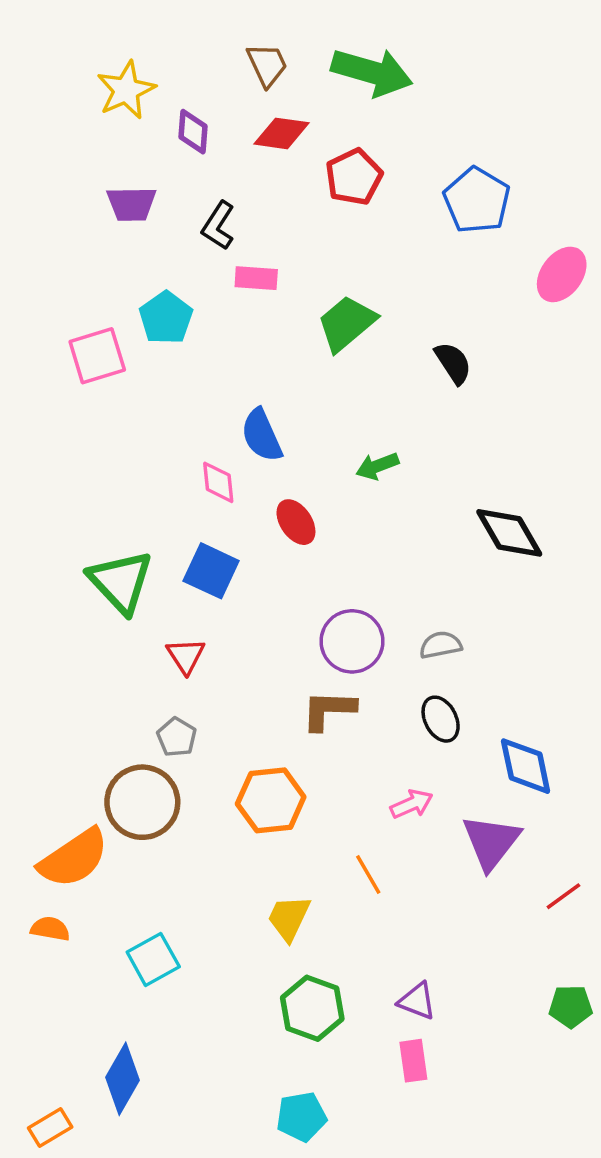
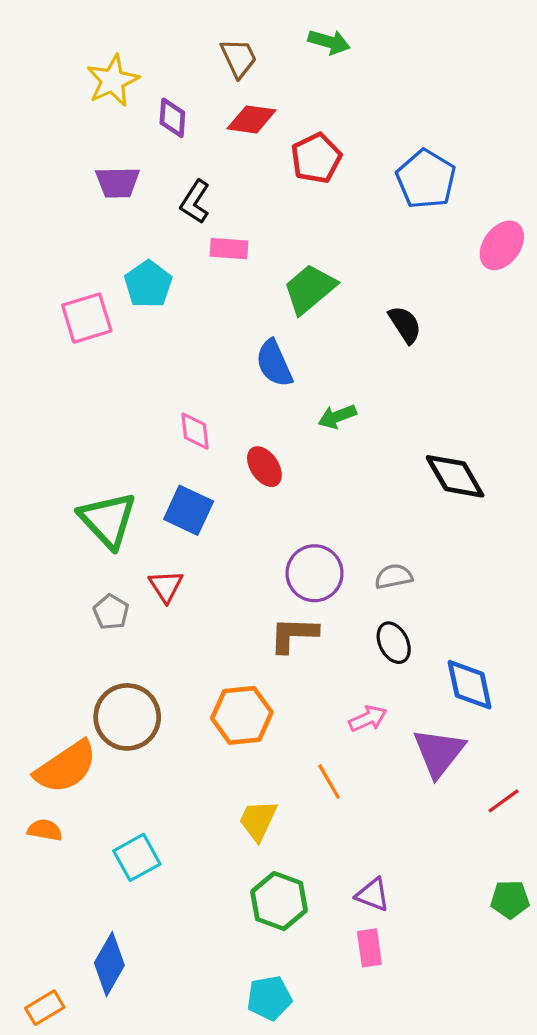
green arrow: (372, 72) -> (329, 42), moved, size x0.6
blue semicircle: (262, 435) -> (274, 363), moved
gray pentagon: (177, 737) -> (111, 612), moved

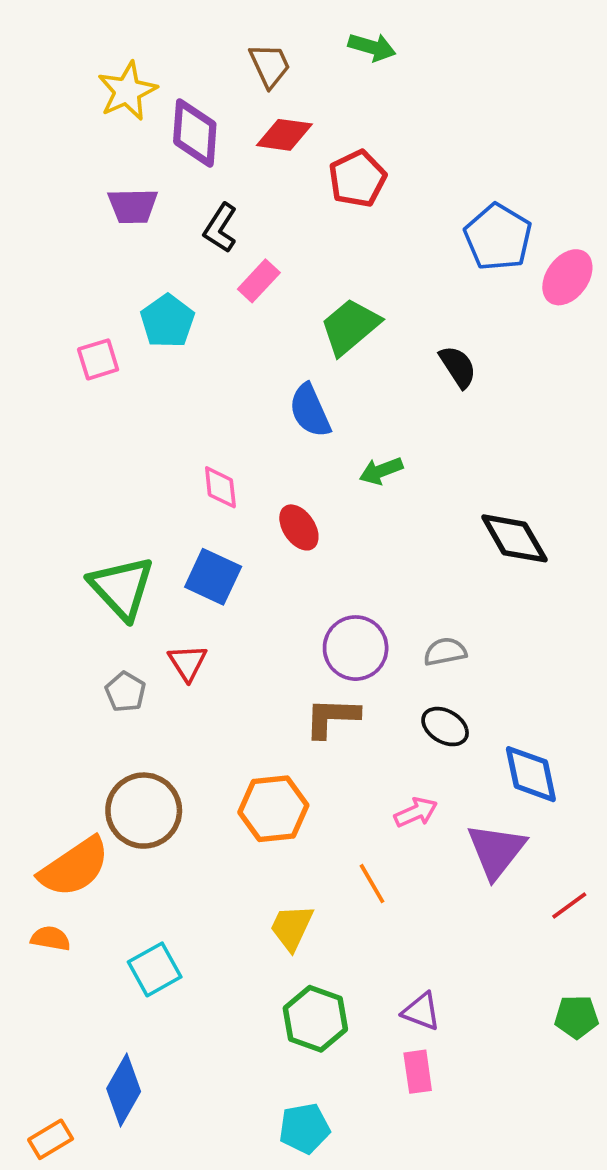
purple diamond: (172, 118) -> (195, 133), size x1.5
blue pentagon: (426, 179) -> (498, 237), moved
pink rectangle: (229, 249) -> (259, 281), turned -51
pink square: (87, 318) -> (98, 359), size x0.7
black ellipse: (394, 643) -> (445, 727), turned -33

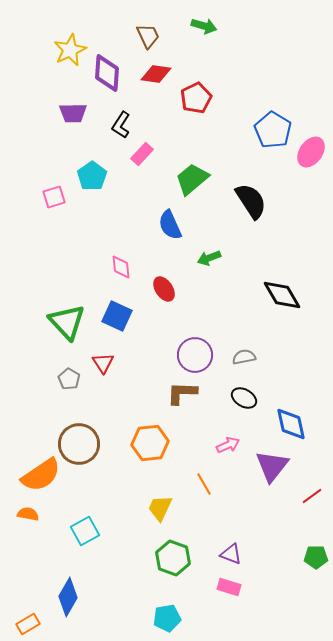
black semicircle: (458, 367) -> (251, 201), size x1.5
pink rectangle: (418, 1072) -> (229, 587), turned -65

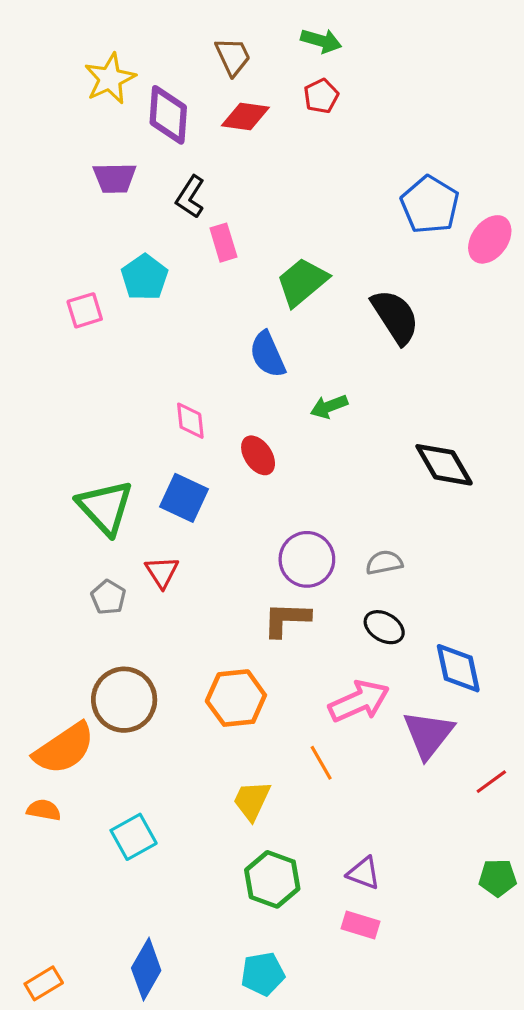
red pentagon: (196, 98) -> (321, 96), moved, size x0.7
pink rectangle: (142, 154) -> (223, 243), turned -60
pink arrow: (228, 445) -> (359, 701), size x1.6
blue diamond: (68, 597) -> (146, 969), moved

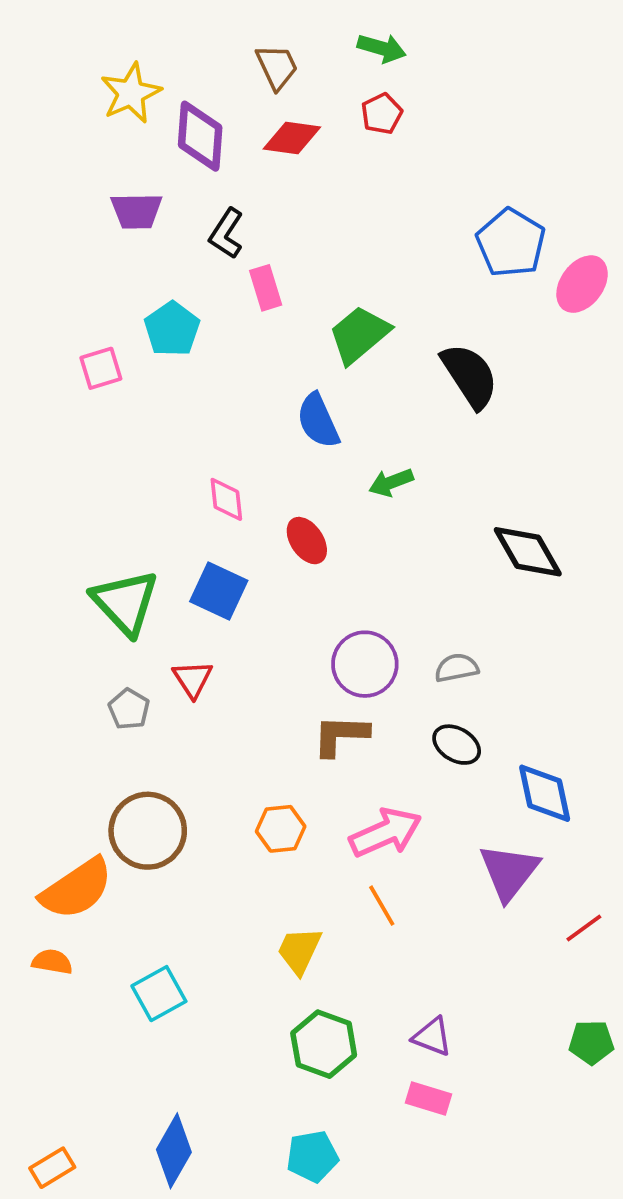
orange hexagon: (236, 698) -> (281, 829), size x0.7
pink arrow: (359, 701) -> (385, 833), moved

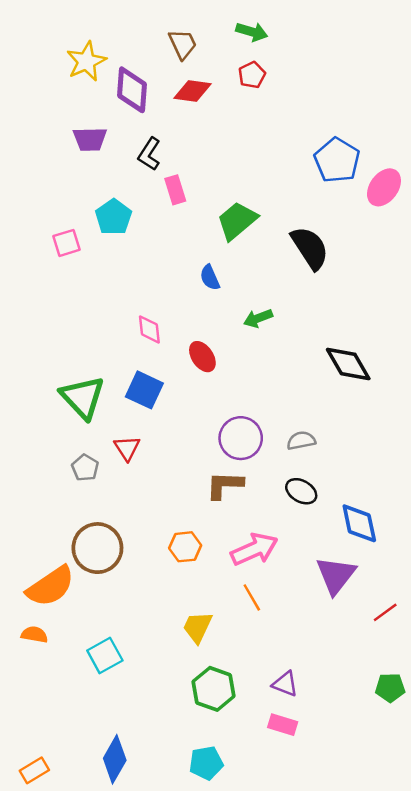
blue semicircle: (318, 421) -> (210, 278), size x0.7

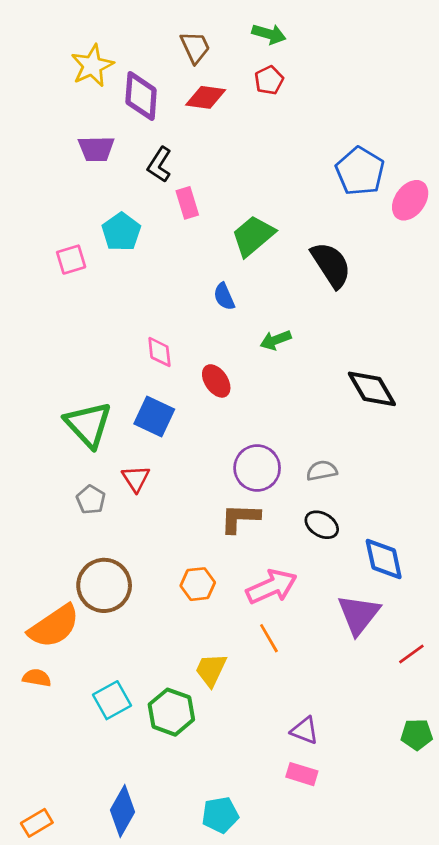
green hexagon: (214, 689) -> (171, 712), moved

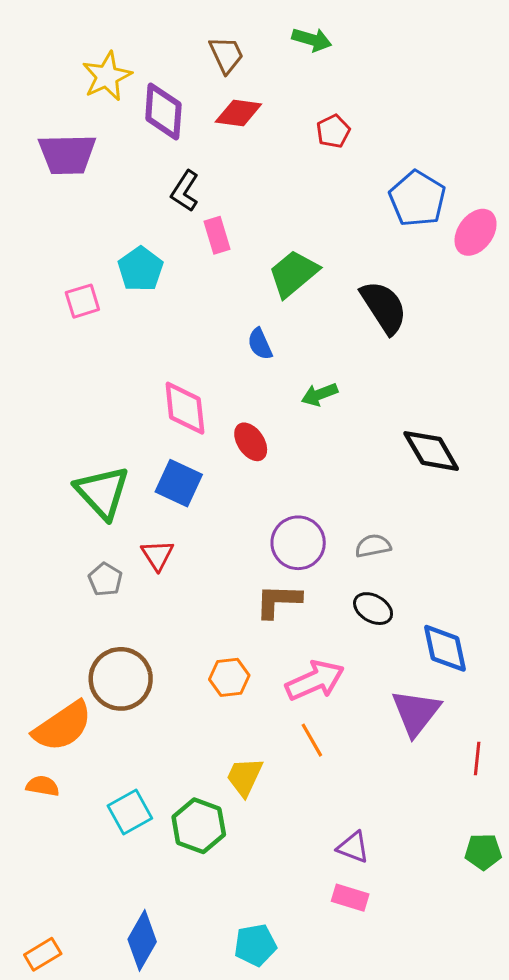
red pentagon: (269, 80) -> (333, 131), moved
purple trapezoid: (96, 149) -> (67, 154), moved, size x1.4
pink diamond: (159, 352) -> (185, 408), size x1.5
red line: (411, 654) -> (477, 758), turned -48

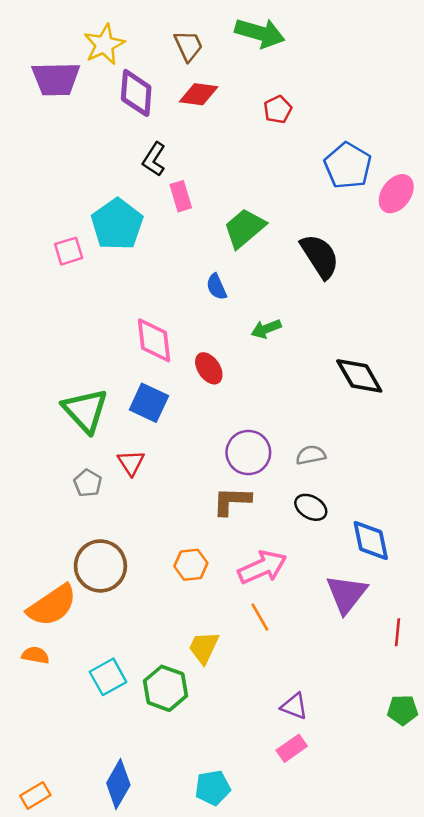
green arrow: (312, 40) -> (260, 33), size x1.5
yellow star: (107, 76) -> (104, 45), moved
purple trapezoid: (67, 154) -> (56, 79), moved
cyan pentagon: (141, 269) -> (117, 224), size x1.4
pink rectangle: (350, 898) -> (292, 748), turned -52

